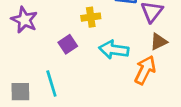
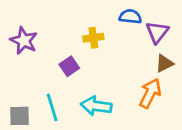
cyan arrow: (114, 50) -> (96, 106), moved

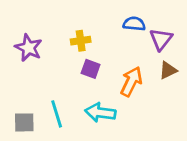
yellow cross: (93, 38) -> (81, 41), moved
purple square: (69, 66) -> (91, 69), moved, turned -36
orange arrow: (150, 93) -> (131, 82), moved

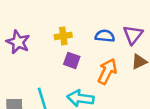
blue semicircle: (134, 24) -> (105, 36), moved

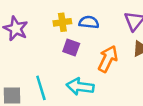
blue semicircle: (105, 36) -> (89, 22), moved

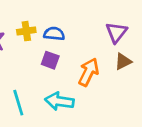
yellow cross: (62, 22) -> (26, 31), moved
blue semicircle: (89, 22) -> (54, 34), moved

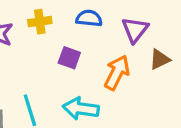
purple triangle: (116, 32) -> (135, 30), moved
blue semicircle: (54, 34) -> (89, 18), moved

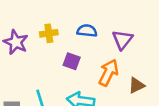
brown triangle: (160, 59) -> (136, 85), moved

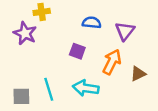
yellow cross: (49, 33) -> (42, 12), moved

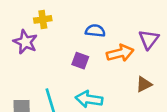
purple triangle: (125, 31) -> (149, 39), moved
orange arrow: (112, 62) -> (120, 53), moved, turned 50

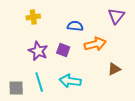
purple triangle: (149, 39) -> (116, 16), moved
purple star: (25, 42) -> (38, 51), moved

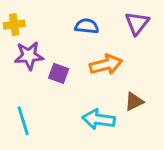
blue semicircle: (75, 26) -> (87, 26), moved
purple star: (38, 51) -> (29, 56), moved, turned -30
cyan arrow: (70, 81) -> (99, 119), moved

